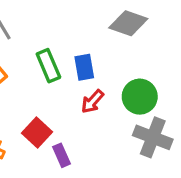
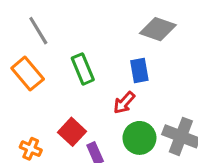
blue rectangle: (84, 67) -> (139, 70), moved
green circle: (140, 97) -> (139, 138), moved

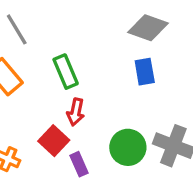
blue rectangle: (139, 70) -> (145, 72), moved
red arrow: (124, 103) -> (76, 112), moved, turned -30

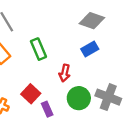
blue rectangle: (145, 72) -> (90, 49), turned 70
red arrow: (76, 112) -> (65, 73), moved

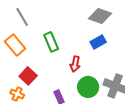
red square: (31, 94) -> (28, 76), moved

